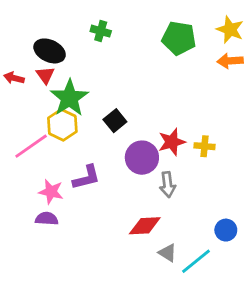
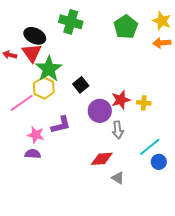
green cross: (101, 31) -> (71, 22), size x1.6
green pentagon: (179, 38) -> (126, 27), turned 30
red triangle: (45, 75) -> (32, 53), size x1.5
cyan line: (196, 261) -> (150, 147), moved

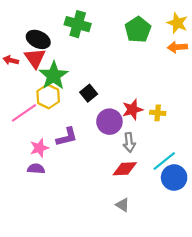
pink star: (36, 135) -> (39, 148), turned -30
red diamond: (102, 159) -> (125, 169), moved
blue circle: (159, 162) -> (174, 178), size x1.5
gray triangle: (118, 178) -> (123, 205), moved

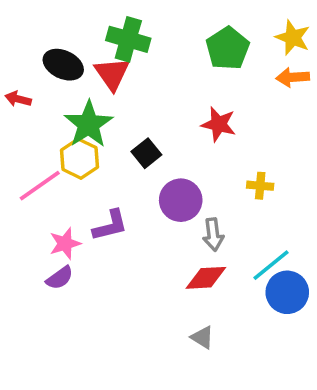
red triangle: (35, 58) -> (112, 74), moved
red star: (132, 110) -> (219, 124), moved, turned 30
purple semicircle: (36, 169) -> (60, 278), turned 140

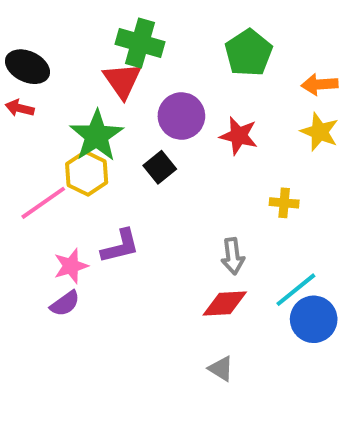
yellow star: (293, 38) -> (320, 132), moved
black ellipse: (63, 65) -> (27, 67), moved
purple circle: (181, 200) -> (181, 116), moved

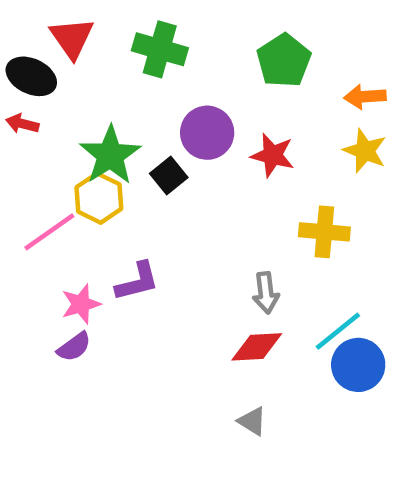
red triangle: (122, 80) -> (72, 38), moved
black square: (160, 167) -> (169, 176), moved
yellow cross: (284, 203) -> (324, 232), size x1.5

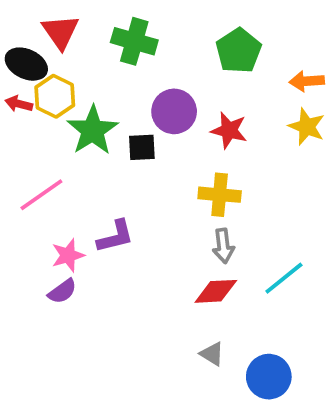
black square: (169, 176) -> (142, 147), turned 36
yellow hexagon: (99, 198) -> (55, 96), moved
yellow cross: (324, 232) -> (220, 195), moved
blue circle: (358, 365) -> (269, 377), moved

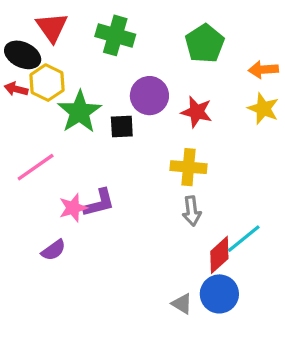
pink star: (68, 255) -> (73, 208), moved
red diamond: (216, 291) -> (219, 255), moved, turned -39
blue circle: (269, 377) -> (219, 294), moved

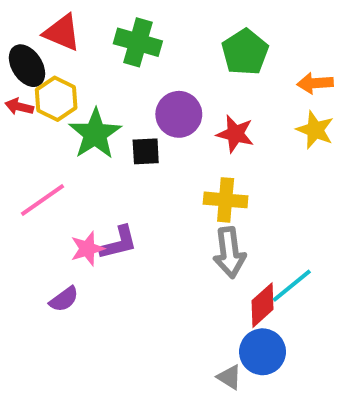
red triangle: (52, 27) -> (62, 33), turned -32
black ellipse: (23, 55) -> (27, 66), turned 32
gray arrow: (192, 211) -> (229, 253), size x1.4
gray triangle: (182, 304) -> (229, 377), moved

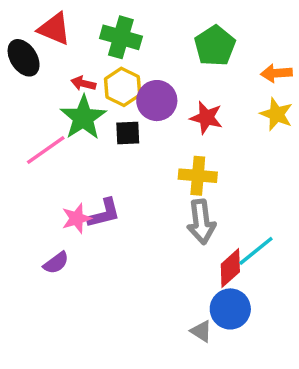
yellow hexagon: (56, 99) -> (123, 87), moved
red arrow: (19, 107) -> (83, 83), moved
pink line: (43, 200) -> (46, 150), moved

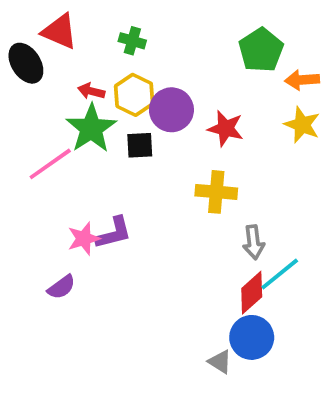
green cross: (121, 37) -> (132, 41), size x0.6
green pentagon: (215, 46) -> (261, 50), moved
gray arrow: (201, 222) -> (254, 242), moved, size x0.7

